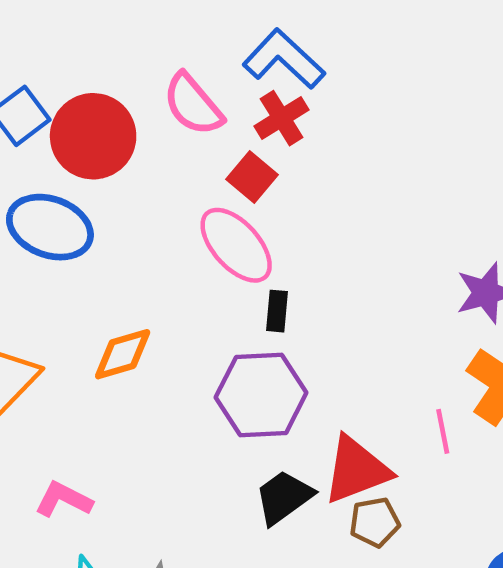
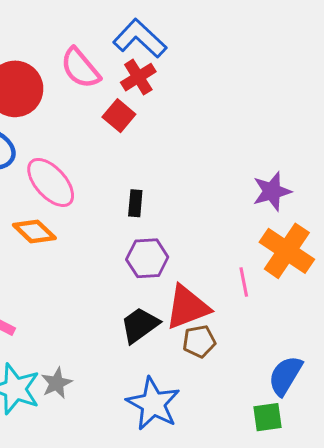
pink ellipse: (236, 245) -> (51, 182), moved
orange diamond: (123, 354) -> (34, 232), turned 60
purple hexagon: (261, 395) -> (147, 258), moved, size x0.7

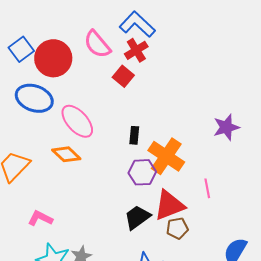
orange cross: (287, 251) -> (166, 156), moved

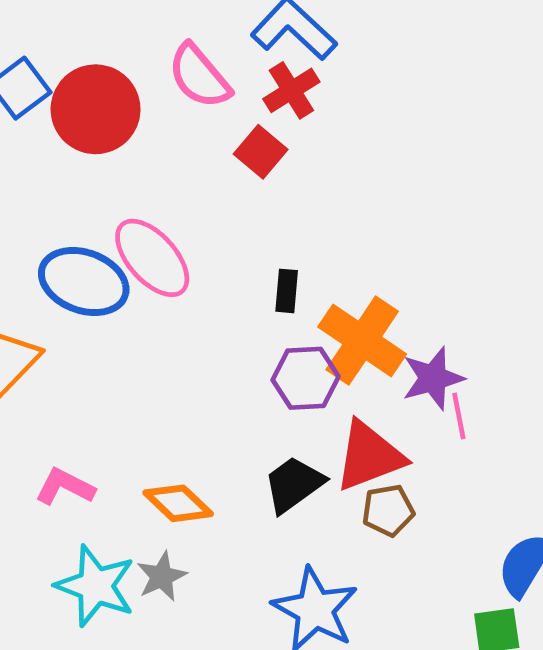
blue ellipse: (34, 98) -> (84, 282), moved
purple star: (226, 127) -> (433, 378), moved
orange diamond: (66, 154) -> (178, 503), moved

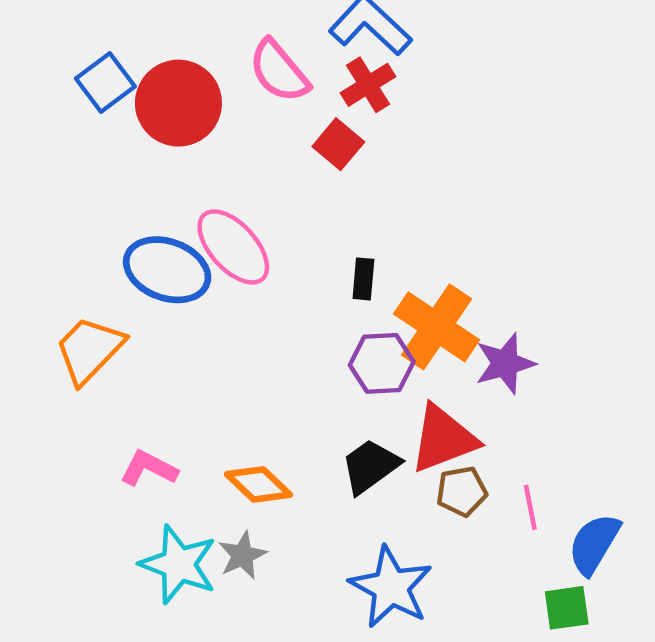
pink line: (459, 416) -> (530, 507), moved

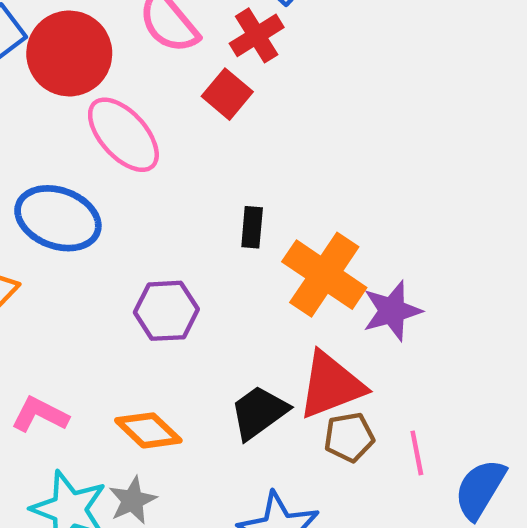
pink ellipse: (233, 247) -> (123, 135), moved
purple hexagon: (382, 363) -> (166, 311), moved

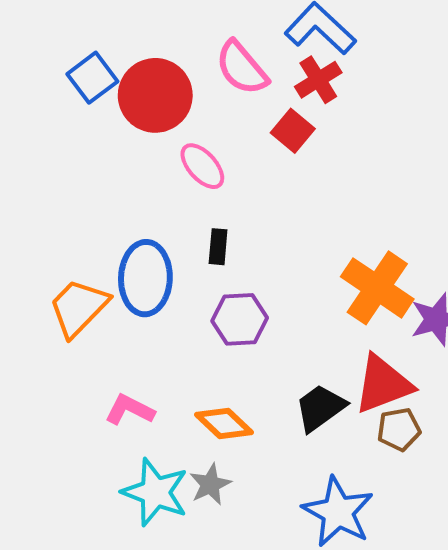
pink ellipse: (123, 135) -> (202, 166), size x0.7
blue ellipse: (58, 218) -> (145, 278), moved, turned 72
black rectangle: (252, 227) -> (218, 247), moved

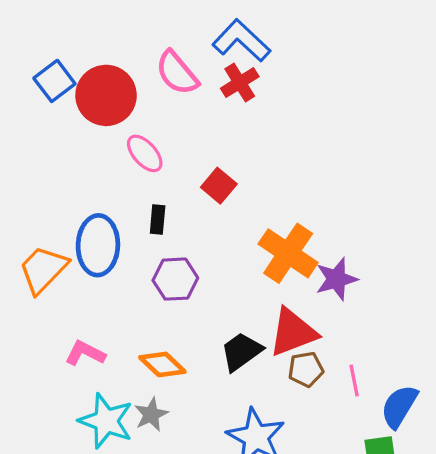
red square: (293, 131) -> (219, 186), moved

